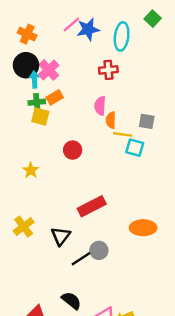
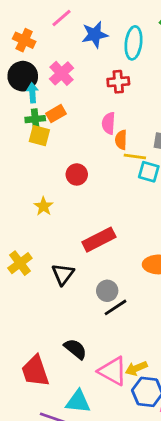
pink line: (71, 25) -> (62, 18), moved
pink cross: (49, 70) -> (62, 73), moved
yellow star: (31, 170) -> (44, 206), moved
black line: (81, 259) -> (116, 307), moved

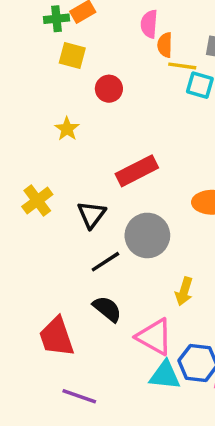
yellow square: (39, 136) -> (72, 55), moved
gray circle: (107, 291) -> (147, 235), size x1.6
black line: (116, 307) -> (105, 262), moved
yellow arrow: (136, 368) -> (184, 291), moved, turned -50
cyan triangle: (78, 402) -> (165, 375), moved

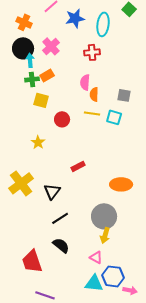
yellow line: (182, 66) -> (92, 113), moved
red rectangle: (137, 171) -> (78, 166), size x0.6
yellow cross: (37, 201) -> (21, 183), size x1.4
gray circle: (147, 235) -> (104, 216), moved
pink triangle: (154, 337) -> (96, 257), moved, size x0.6

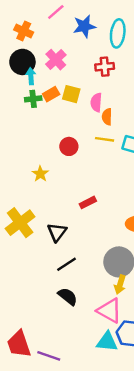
yellow square: (41, 100) -> (71, 94), moved
pink triangle: (96, 257) -> (109, 311), size x1.6
red trapezoid: (32, 261) -> (19, 344), moved

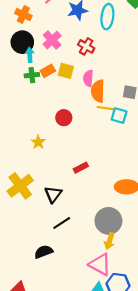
red cross: (105, 67) -> (86, 46), moved, turned 35
orange semicircle: (107, 117) -> (98, 91), size x1.5
yellow line: (105, 139) -> (105, 108), moved
black semicircle: (68, 296) -> (44, 252), moved, turned -60

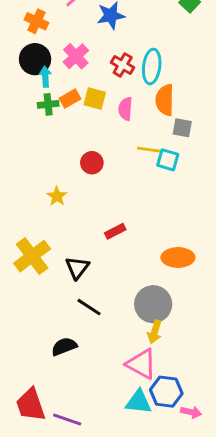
cyan ellipse: (107, 17) -> (152, 66), moved
orange semicircle: (98, 91) -> (165, 100), moved
black line: (62, 223) -> (89, 307), turned 66

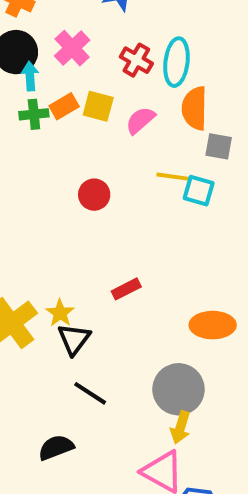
pink semicircle: (125, 109) -> (140, 120), turned 45
yellow star: (57, 196) -> (60, 313), moved

